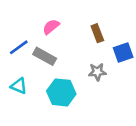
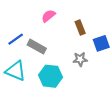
pink semicircle: (51, 27) -> (48, 16), moved
cyan triangle: (19, 86) -> (16, 71), size x1.5

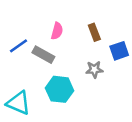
pink semicircle: (48, 16) -> (57, 31), moved, turned 144
cyan triangle: (16, 71) -> (19, 103), moved

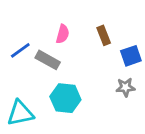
gray star: (94, 69) -> (125, 87), moved
cyan triangle: (19, 103) -> (20, 113), turned -35

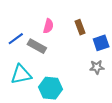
cyan hexagon: (65, 98) -> (51, 88), moved
cyan triangle: (20, 113) -> (21, 74), moved

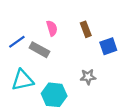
pink semicircle: (48, 26) -> (52, 28), turned -32
gray star: (97, 67) -> (88, 77), moved

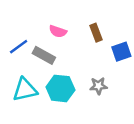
pink semicircle: (52, 28) -> (58, 31), turned 126
cyan hexagon: (54, 95) -> (60, 88), moved

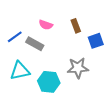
gray star: (98, 86) -> (78, 68), size x1.5
cyan hexagon: (60, 88) -> (49, 82), moved

